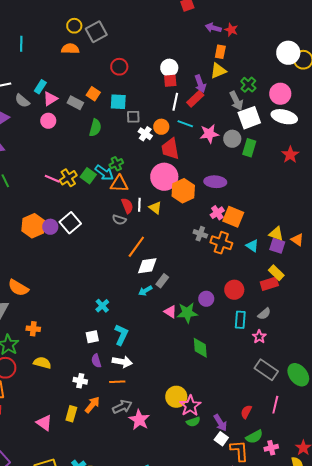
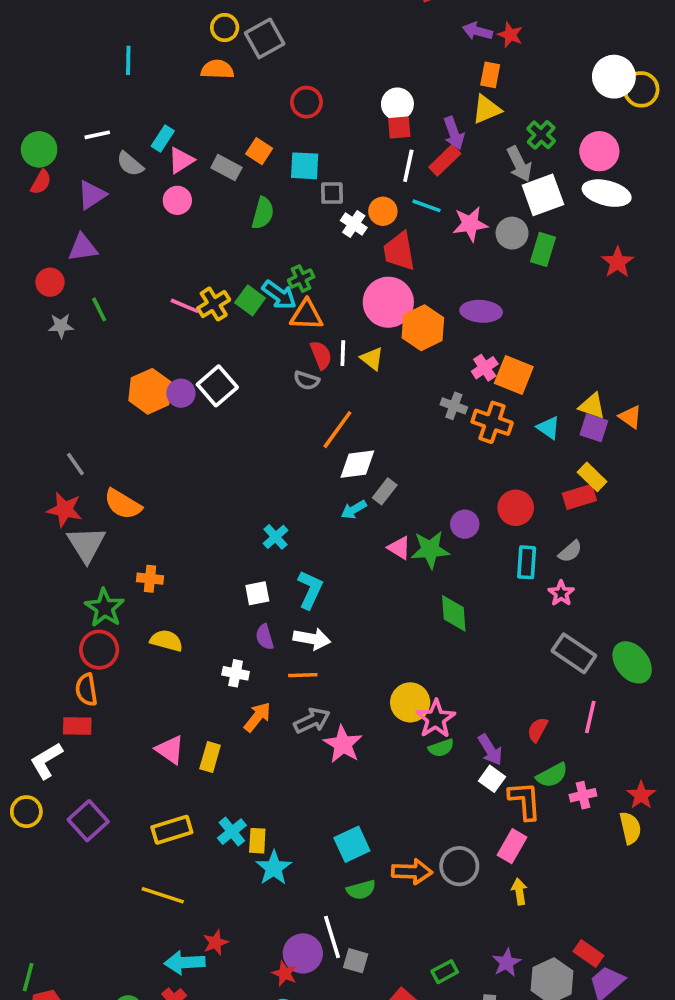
yellow rectangle: (71, 414) -> (210, 757), moved

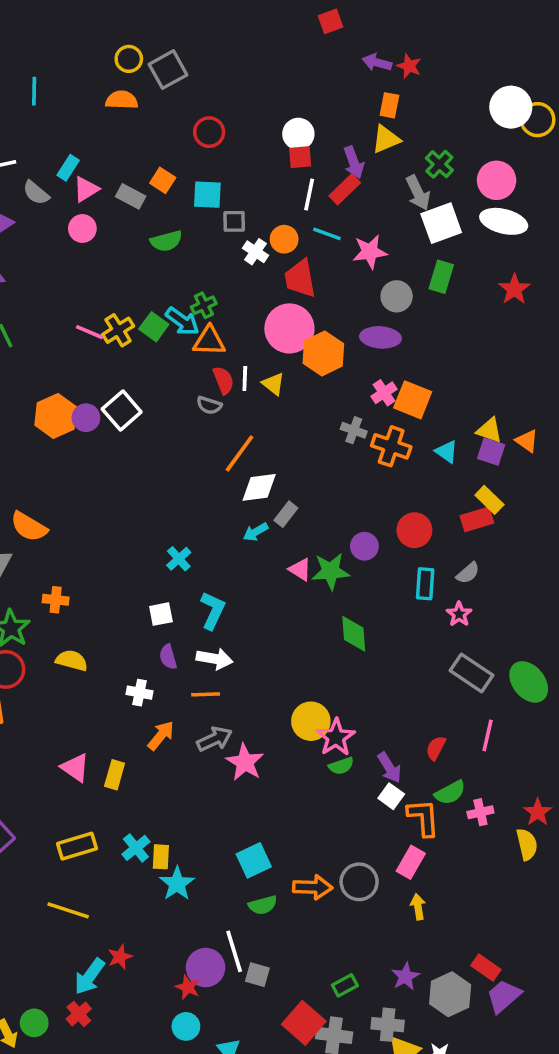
green semicircle: (263, 213) -> (166, 241), turned 60
gray circle: (512, 233) -> (397, 296), moved
cyan arrow: (185, 963) -> (90, 976), turned -51

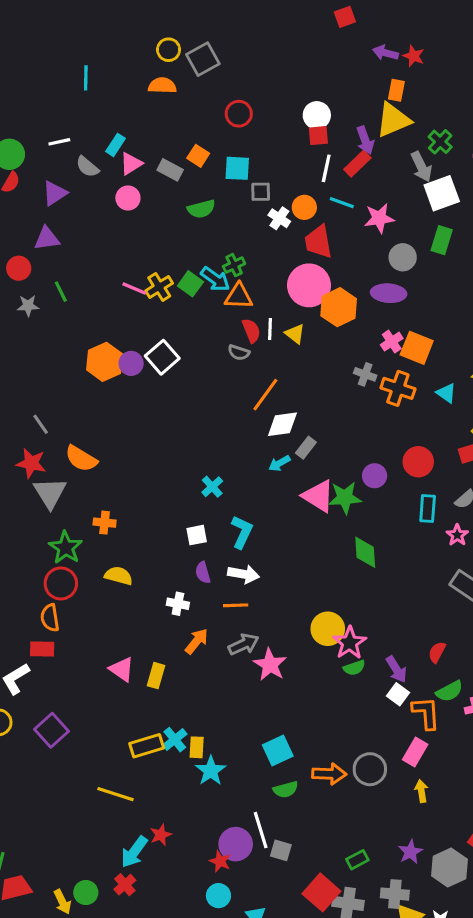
yellow triangle: (386, 139) -> (393, 120), size x1.4
pink triangle: (300, 569) -> (318, 496), size x1.6
yellow rectangle: (77, 846) -> (147, 746), moved

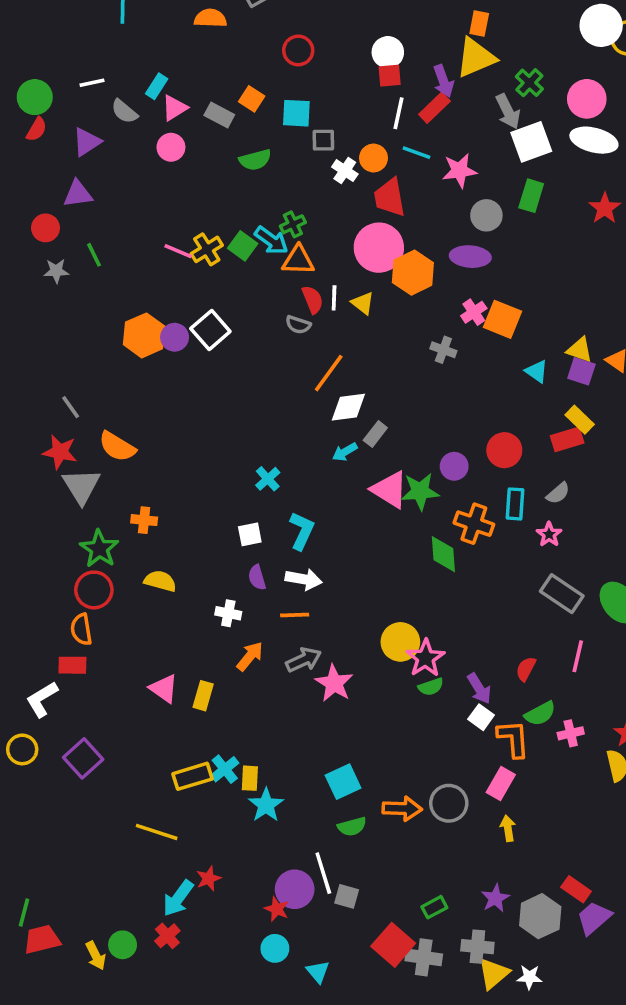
orange cross: (398, 388) -> (474, 524), moved

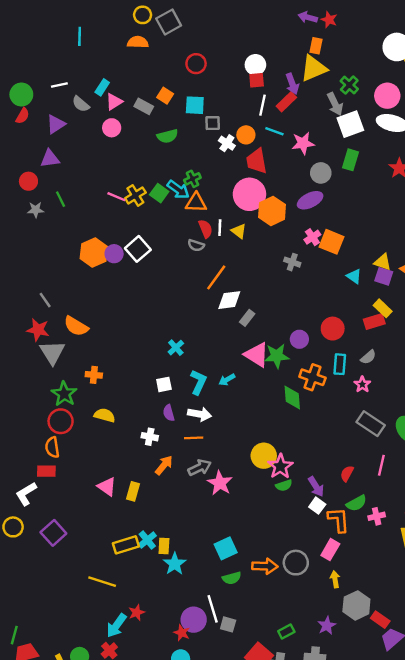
purple ellipse: (470, 257) -> (310, 200), turned -30
cyan arrow: (345, 452) -> (227, 380), moved
gray hexagon: (540, 916) -> (356, 605), moved

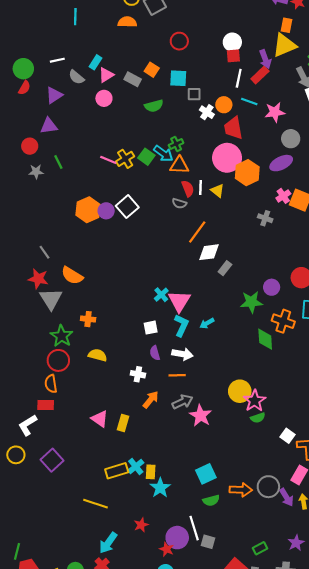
pink triangle: (257, 355) -> (179, 301), moved, turned 30
purple arrow: (316, 487) -> (286, 497), moved
red star: (137, 613) -> (141, 525), moved

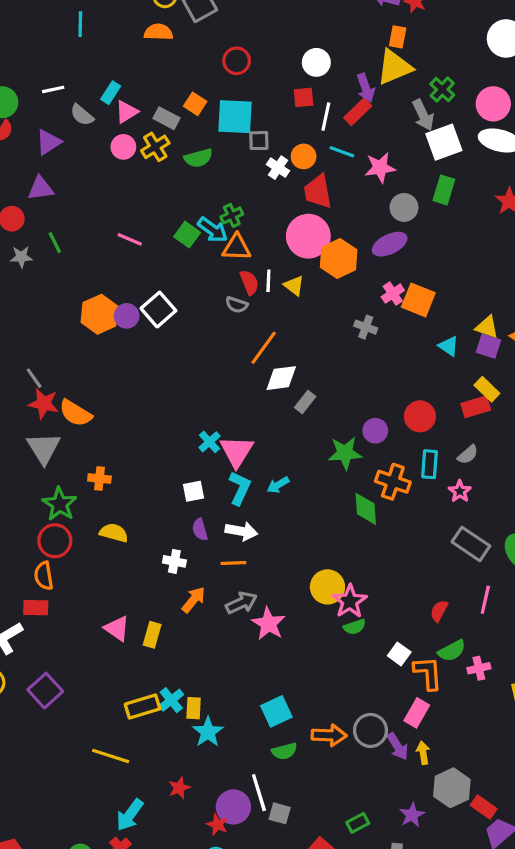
red square: (233, 56) -> (304, 97), moved
cyan square: (178, 78) -> (235, 117), size x1.4
yellow cross: (125, 159) -> (155, 147), moved
red star: (38, 279) -> (44, 404), moved

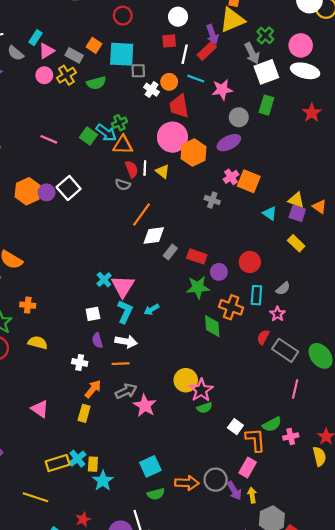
red rectangle: (476, 407) -> (197, 256), moved, turned 36
red semicircle: (439, 611) -> (263, 337), moved
yellow rectangle: (152, 635) -> (84, 413), moved

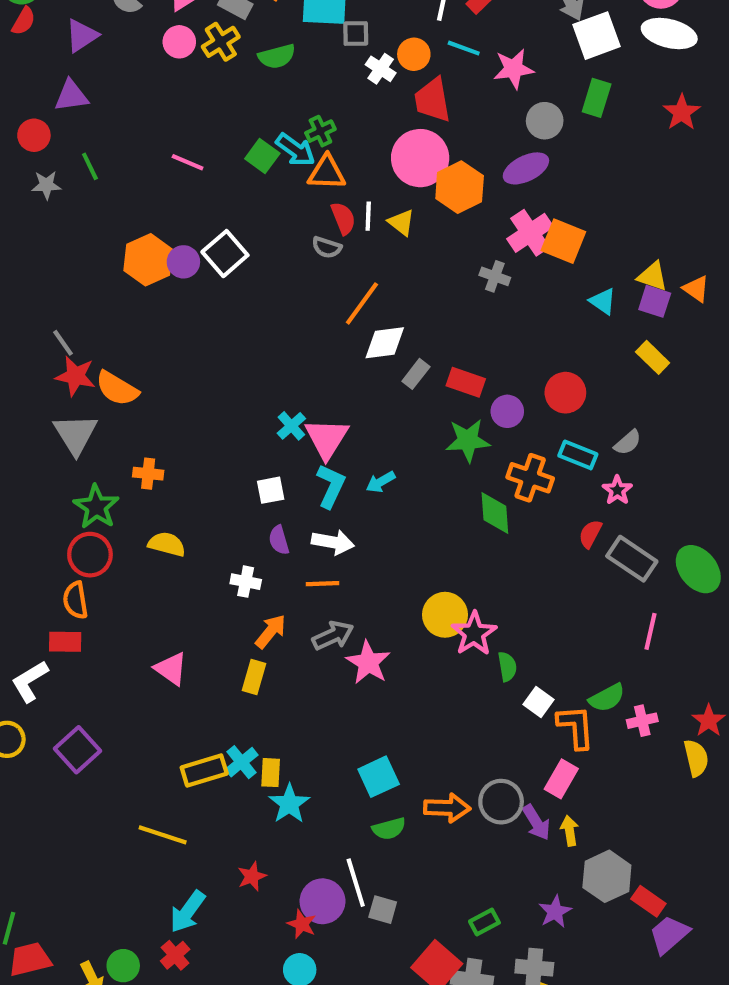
pink cross: (231, 177) -> (530, 233), size x1.5
cyan rectangle: (256, 295) -> (578, 455), turned -72
green semicircle: (205, 408) -> (507, 667), moved, turned -80

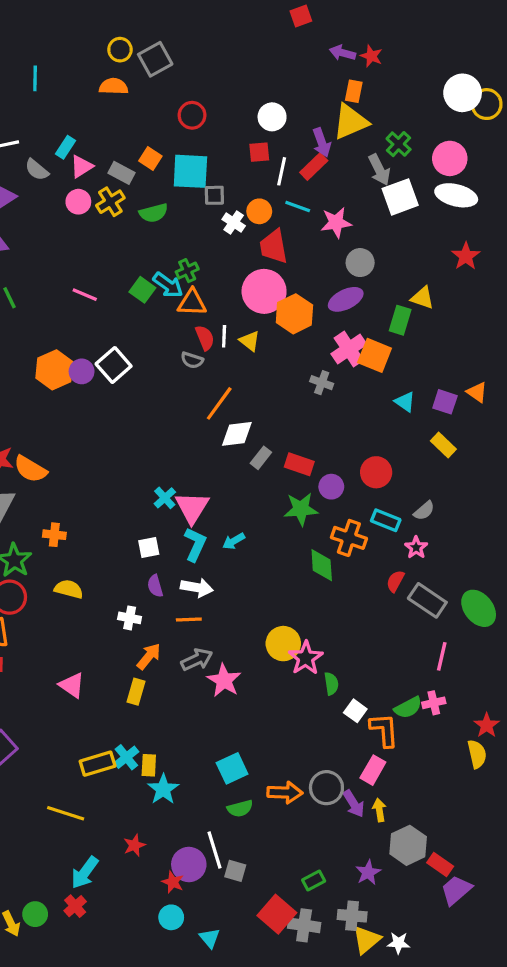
green rectangle: (597, 98) -> (400, 320), moved
yellow triangle: (653, 276) -> (423, 298), moved
pink cross: (642, 721) -> (434, 703), moved

